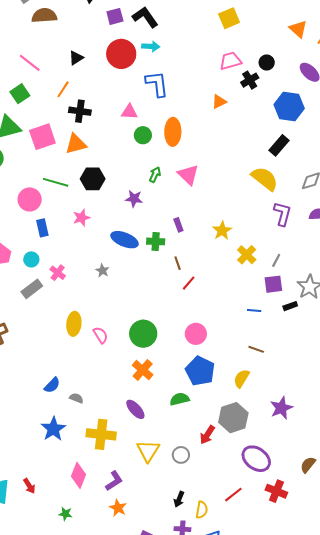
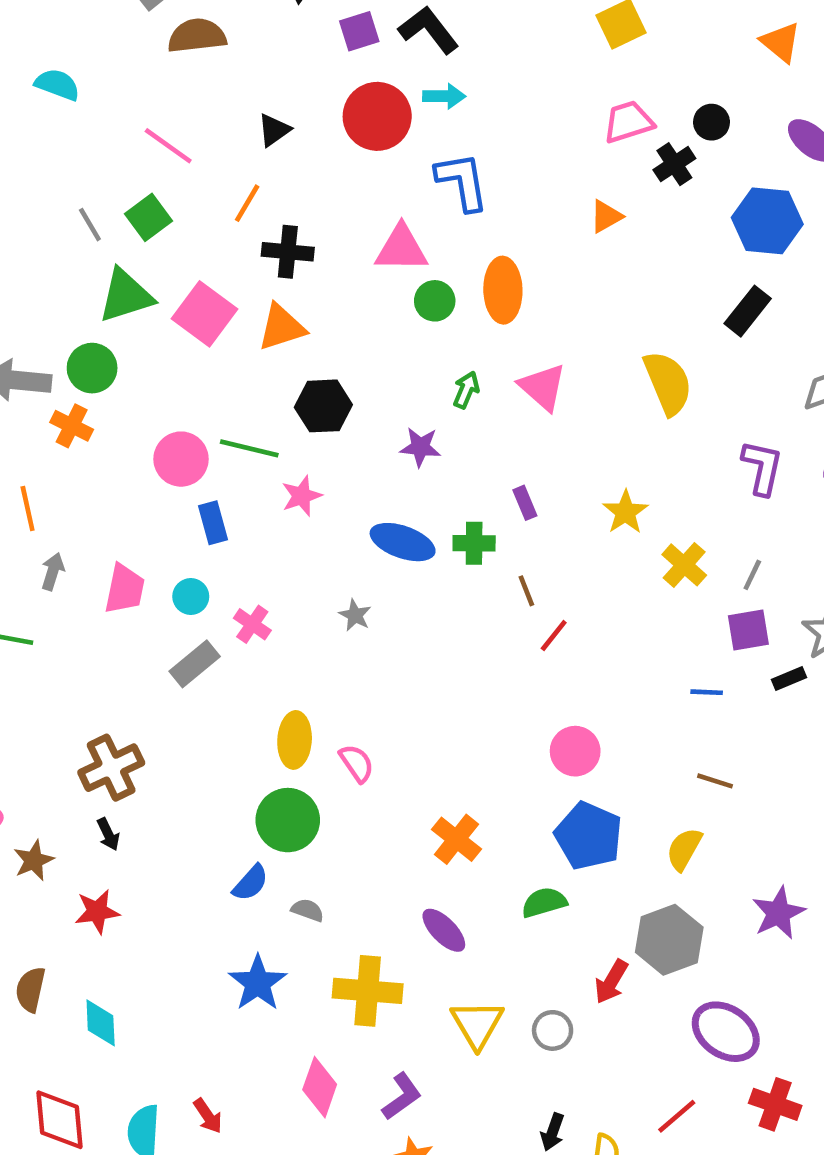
pink triangle: (129, 112) -> (401, 249), size x1.4
pink square: (42, 137) -> (204, 314), turned -32
yellow semicircle: (265, 179) -> (668, 383), moved, turned 32
green line: (56, 182) -> (249, 448), moved
green circle: (143, 334) -> (288, 820), moved

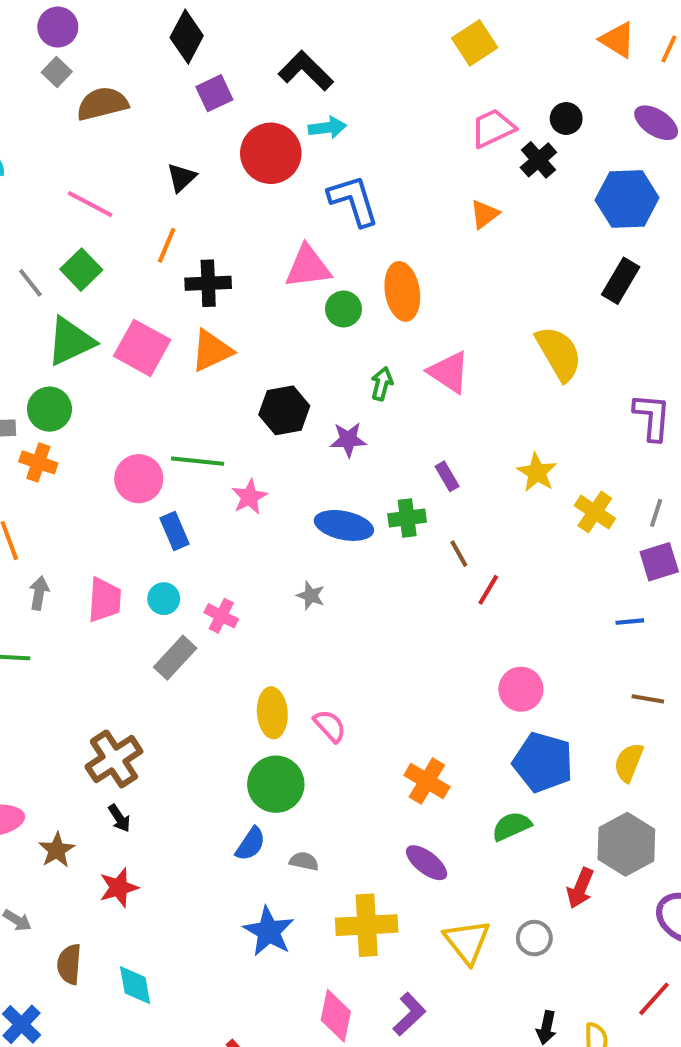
purple square: (359, 31) -> (214, 93), moved
black hexagon: (323, 406) -> (284, 410), moved

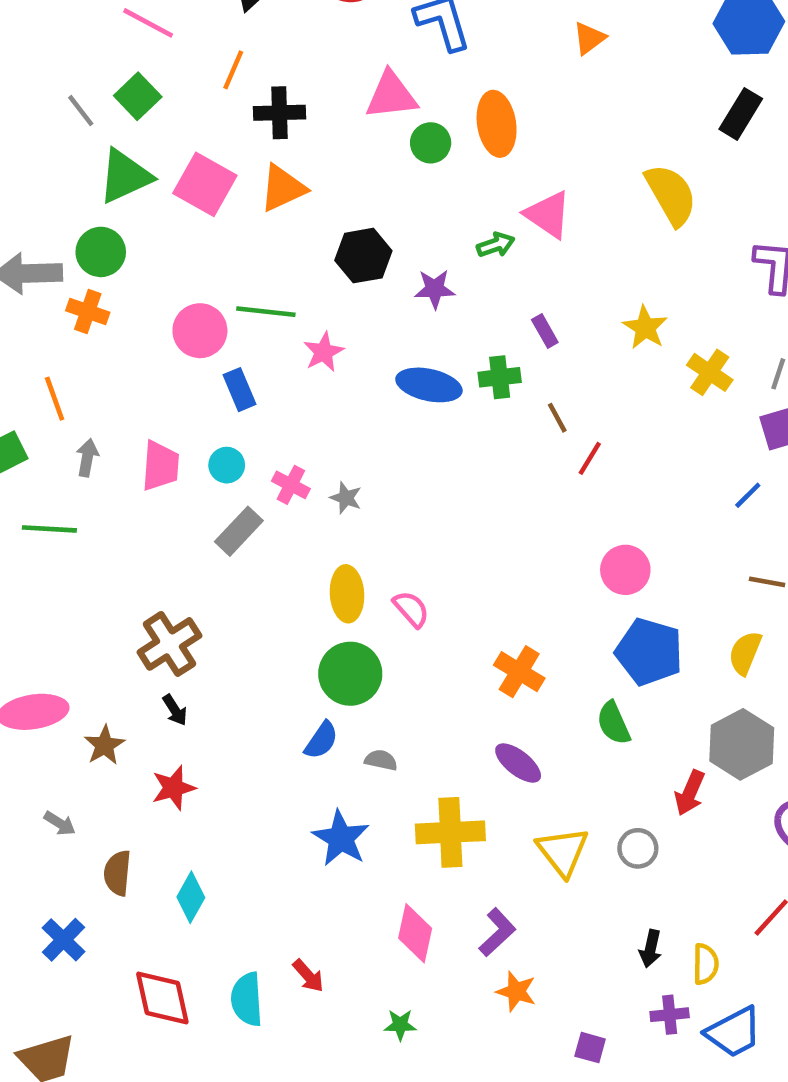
green arrow: (382, 384) -> (496, 245), moved, turned 56
gray star: (311, 596) -> (346, 498), moved
blue line: (630, 622) -> (748, 495), turned -40
green semicircle: (512, 826) -> (614, 723), turned -90
cyan diamond: (135, 985) -> (191, 897), turned 39

